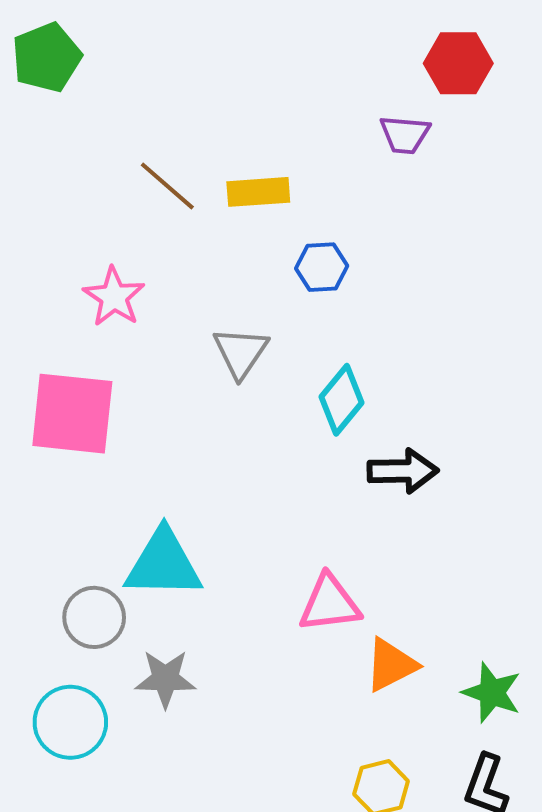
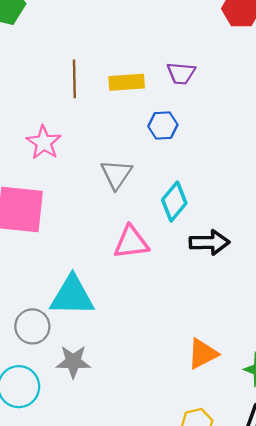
purple trapezoid: (405, 135) -> (181, 73), moved
brown line: (167, 186) -> (74, 79), turned 48
pink triangle: (330, 604) -> (131, 242), moved

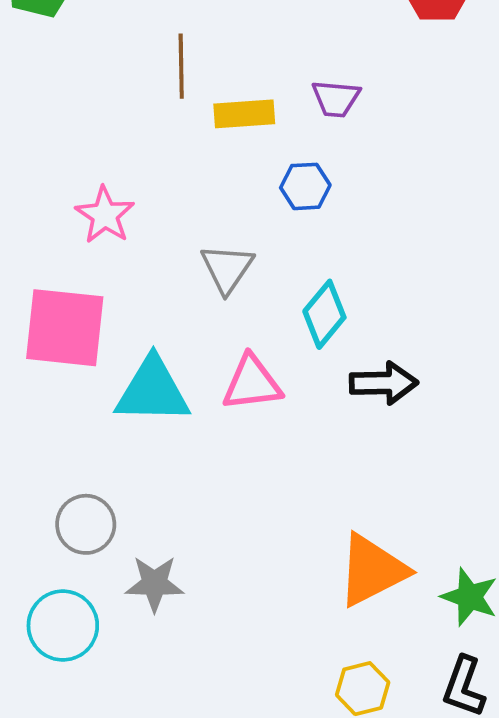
brown line: (74, 79) -> (181, 66), moved
cyan triangle: (72, 296) -> (153, 391), moved
orange triangle: (203, 354) -> (372, 570), size x1.4

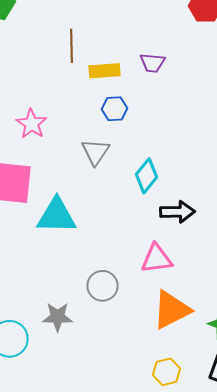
blue hexagon: (305, 186) -> (114, 109), moved
pink triangle: (252, 383) -> (156, 259), moved
gray circle: (86, 524) -> (102, 286), moved

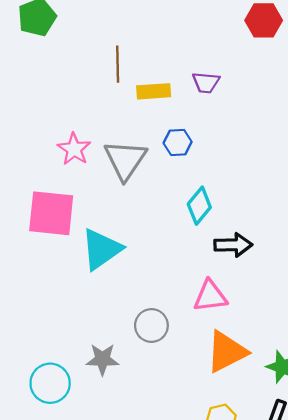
blue hexagon: (114, 109) -> (178, 142), moved
gray triangle: (96, 152) -> (125, 160), moved, size x1.4
cyan triangle: (56, 216) -> (101, 249), turned -36

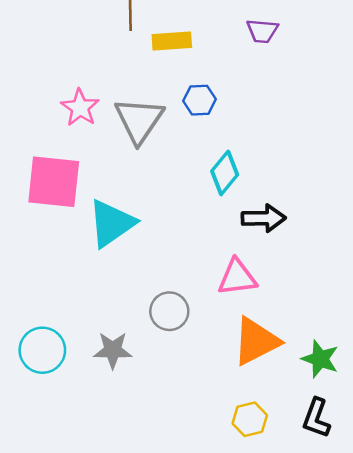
purple trapezoid: (206, 83) -> (262, 31), moved
cyan circle: (50, 383) -> (42, 350), moved

